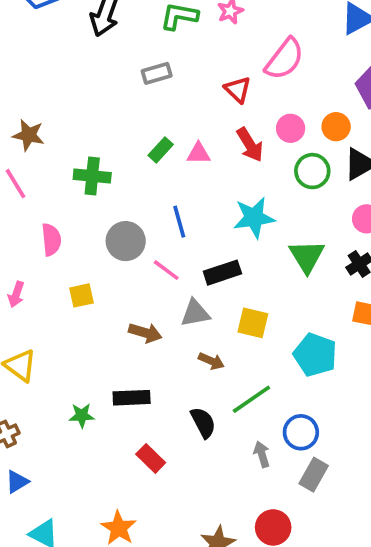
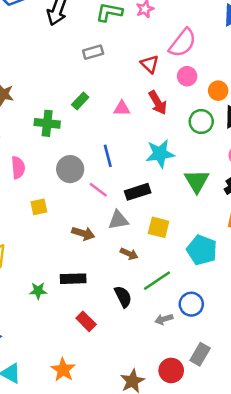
pink circle: (291, 128) -> (187, 76), moved
green rectangle: (161, 150) -> (80, 101), moved
gray arrow: (262, 454) -> (164, 319), turned -90
gray rectangle: (314, 475) -> (200, 354), moved

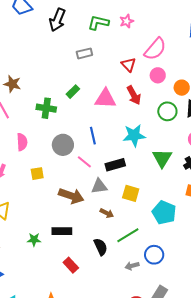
pink triangle: (122, 108) -> (105, 99), size x1.6
brown arrow: (83, 233) -> (71, 196), size x1.4

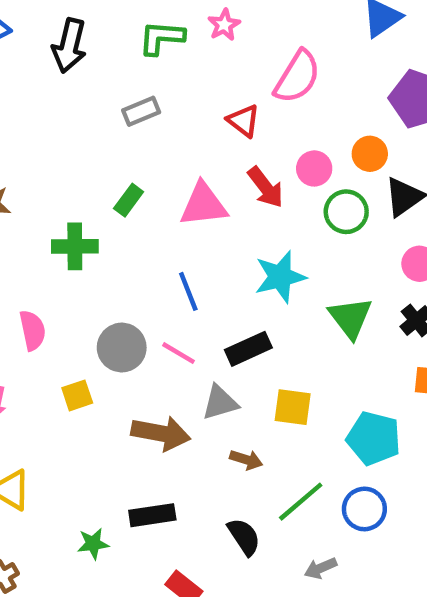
pink circle: (158, 75) -> (314, 168), moved
gray circle: (63, 145) -> (122, 348), moved
blue circle: (154, 255) -> (364, 509), moved

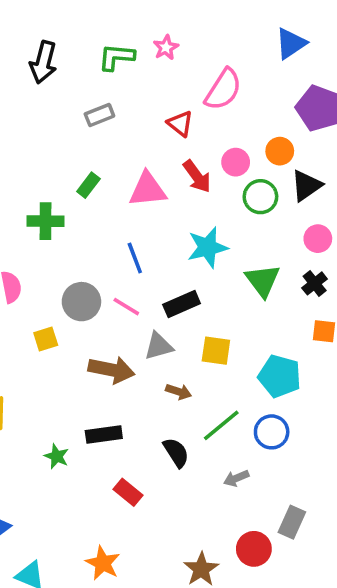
green star: (93, 544) -> (57, 456), turned 30

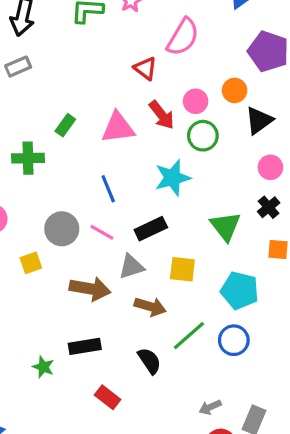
gray rectangle: (99, 115) -> (18, 67), moved
green circle: (260, 197) -> (203, 136), moved
green triangle: (263, 281) -> (225, 226), moved
brown arrow: (179, 392) -> (150, 307), size x1.4
gray arrow: (236, 478) -> (210, 407), moved

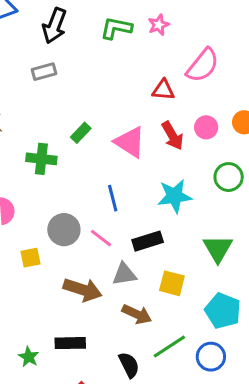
red triangle: (145, 68) -> (163, 90), turned -40
pink triangle: (118, 128) -> (130, 142), turned 32
green circle: (203, 136) -> (229, 177), moved

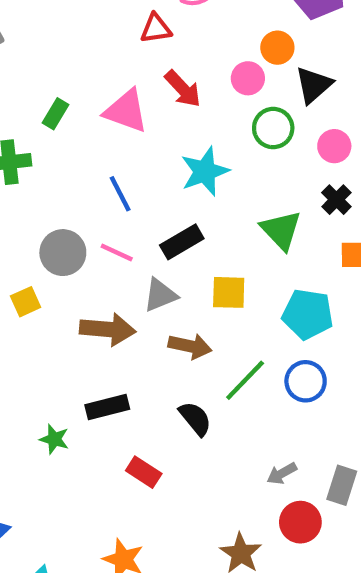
pink circle: (206, 127) -> (248, 78), moved

